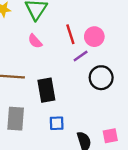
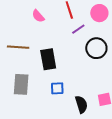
pink circle: (94, 37) -> (99, 13), moved

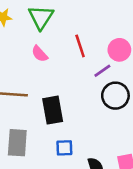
purple line: (78, 29) -> (102, 71), moved

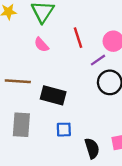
black rectangle: (53, 110) -> (53, 95), turned -65

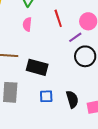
pink semicircle: (41, 45) -> (27, 24), turned 48
black semicircle: (92, 148) -> (72, 99), moved

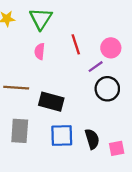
blue square: (46, 96) -> (62, 135), size x1.5

